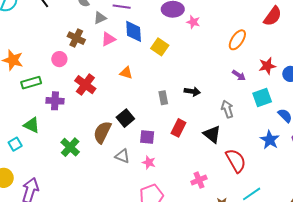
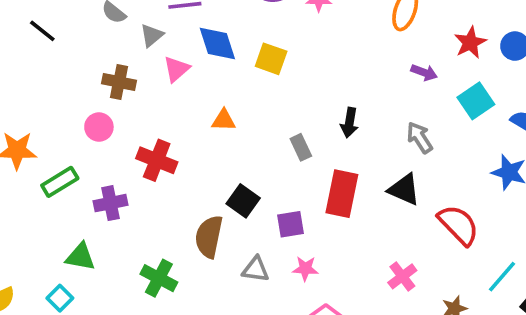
black arrow: (192, 91) -> (349, 123), turned 105
red rectangle: (179, 128) -> (342, 194), size x1.4

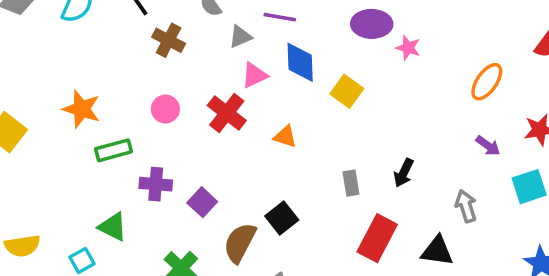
brown cross: (119, 82) -> (169, 40), moved
red cross: (157, 160) -> (227, 113), moved
black triangle: (404, 189) -> (437, 251), turned -32
purple square: (290, 224) -> (202, 202), moved, turned 36

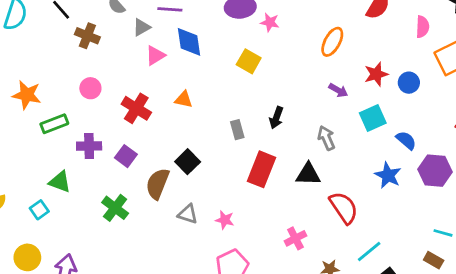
yellow square: (347, 91) -> (249, 61), moved
red cross: (227, 113) -> (136, 108), moved

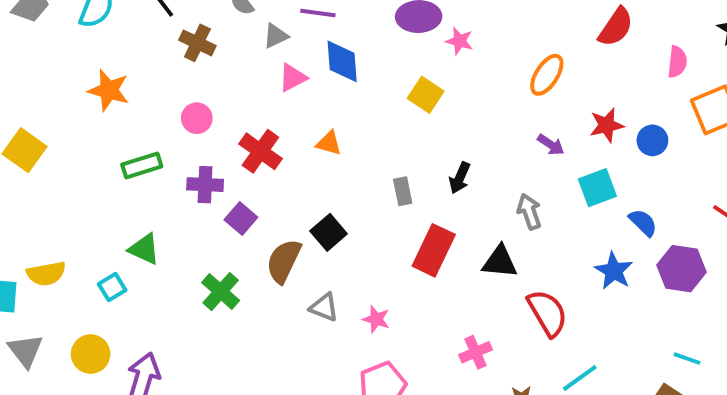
orange star: (27, 95) -> (109, 90), moved
purple cross: (89, 146) -> (205, 185), moved

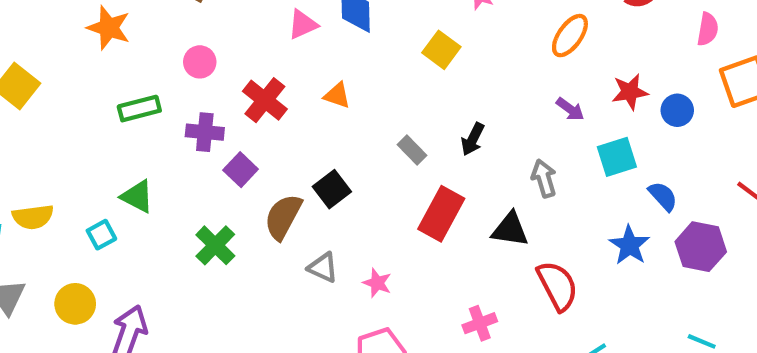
gray rectangle: (403, 191) -> (412, 150), turned -36

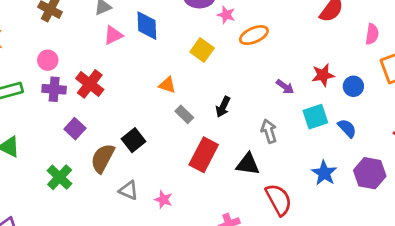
orange ellipse: (570, 36) -> (254, 35), moved, turned 32
orange triangle: (337, 95) -> (167, 85), moved
purple cross: (205, 132) -> (54, 89), moved
blue semicircle: (663, 196) -> (347, 128), moved

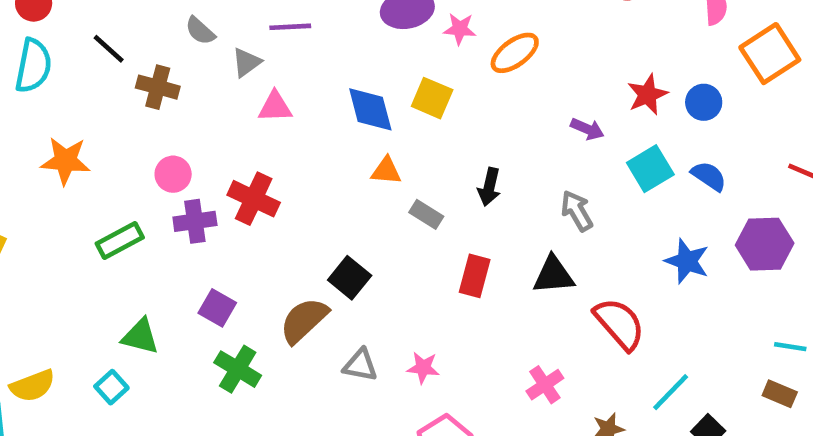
blue diamond: (147, 26) -> (370, 109), moved
pink triangle: (113, 35) -> (275, 107), turned 36
purple square: (75, 129) -> (217, 308), moved
red rectangle: (204, 155) -> (475, 276), size x0.7
brown semicircle: (103, 158) -> (304, 320), turned 32

